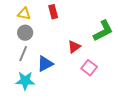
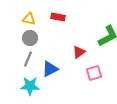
red rectangle: (53, 12) -> (58, 17), turned -64
pink square: (89, 68) -> (94, 73), turned 35

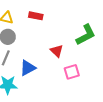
red triangle: (79, 52) -> (57, 51), turned -40

